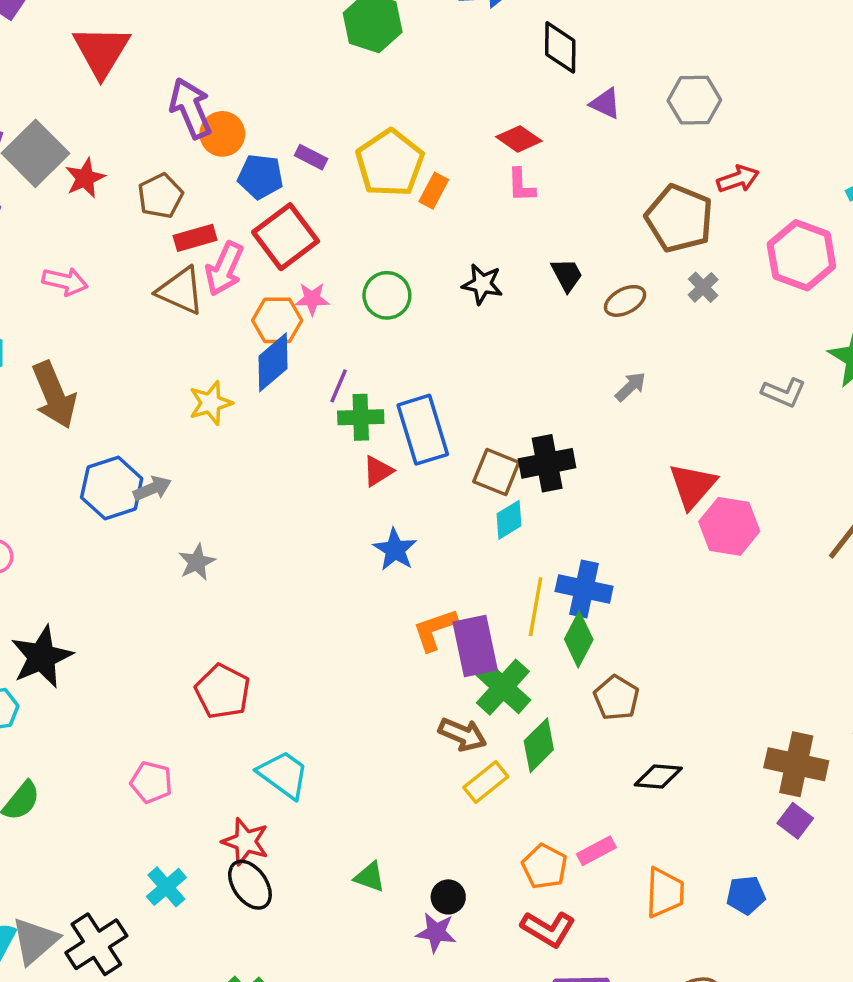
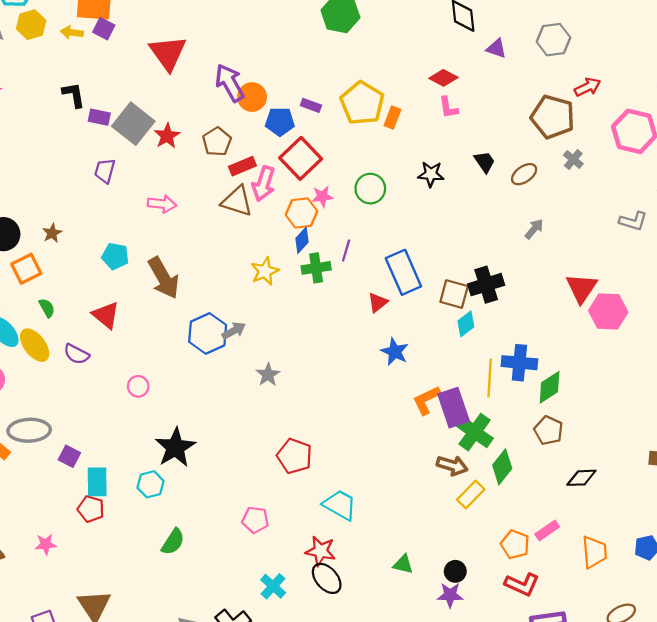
blue diamond: (273, 362) -> (302, 240), size x0.7
green cross: (361, 417) -> (316, 268), moved
green diamond: (579, 639) -> (550, 387), moved, turned 36

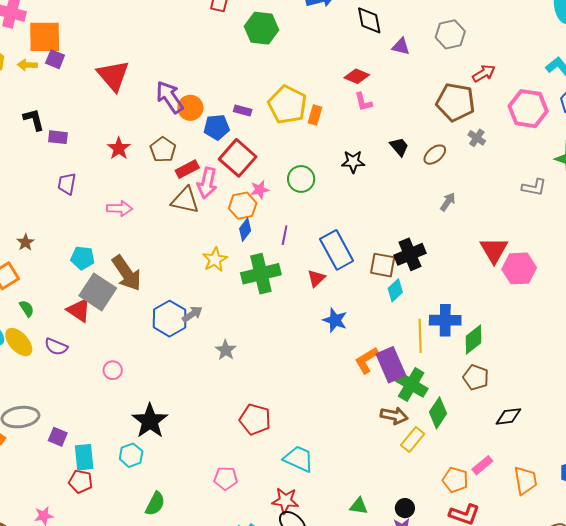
gray square: (133, 124) -> (98, 292), moved
green cross: (316, 268) -> (261, 274), moved, size x1.5

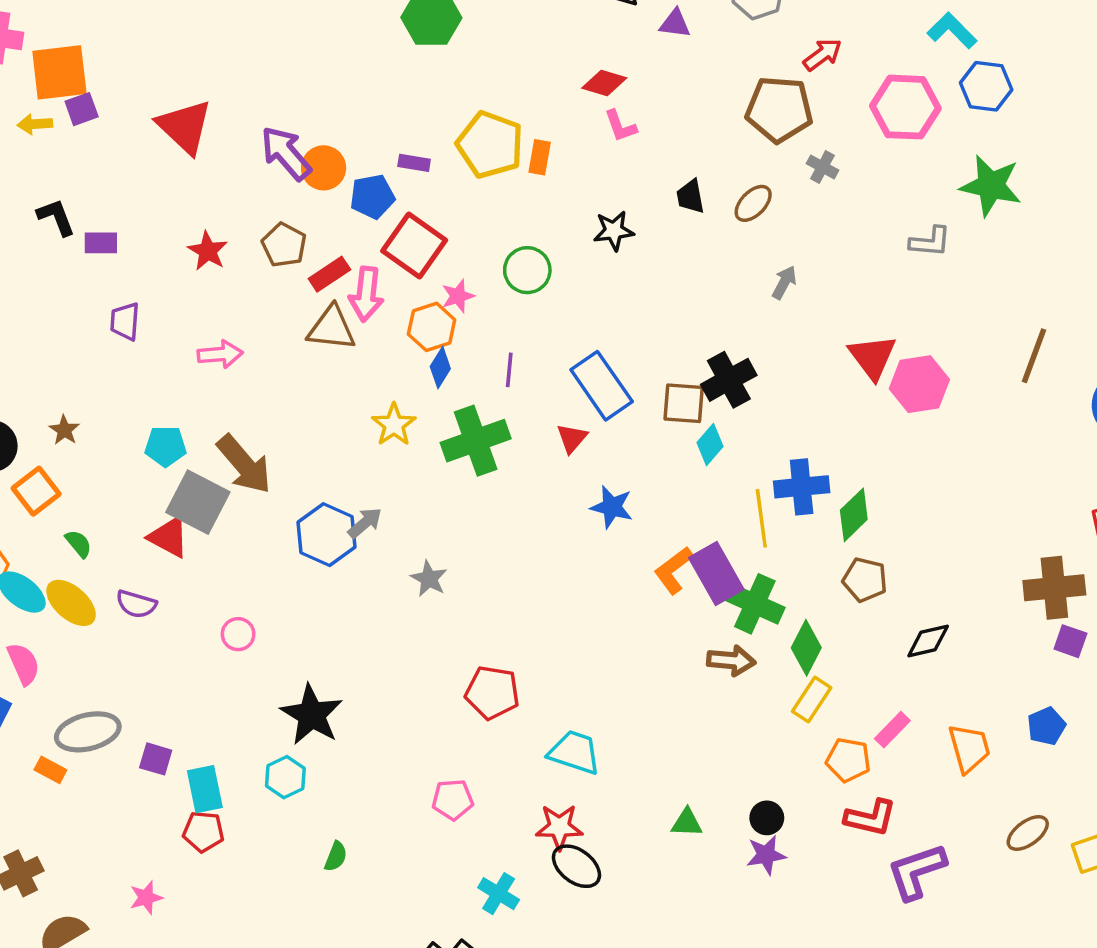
purple square: (55, 59) -> (82, 109), turned -36
black trapezoid: (399, 147) -> (690, 197), turned -145
yellow rectangle: (413, 439) -> (812, 700), moved
green semicircle: (155, 504) -> (336, 856), size x0.7

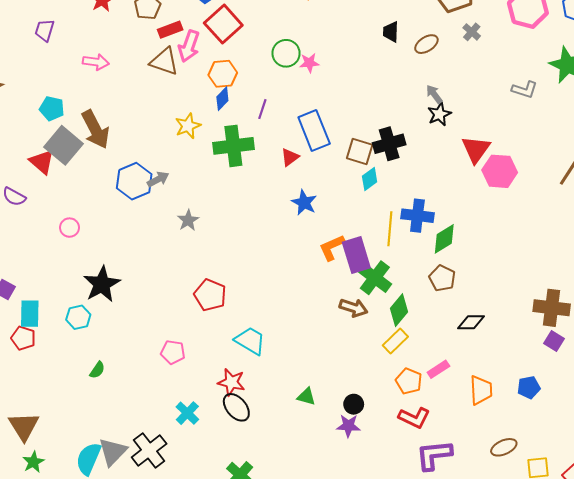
black star: (614, 231) -> (439, 114), moved, turned -30
gray arrow: (784, 282) -> (434, 94), turned -78
pink star: (458, 296) -> (309, 63), moved

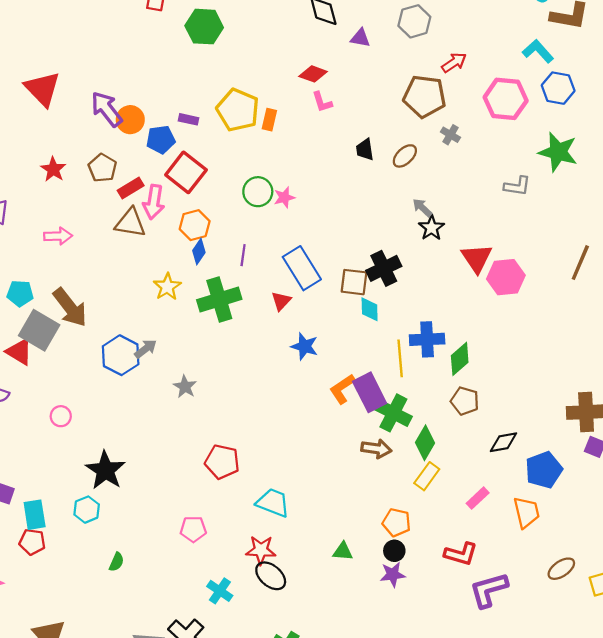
cyan diamond: (370, 179) -> (370, 309), turned -45
orange pentagon: (409, 381) -> (397, 522), moved
blue pentagon: (529, 387) -> (544, 470), moved, size x1.5

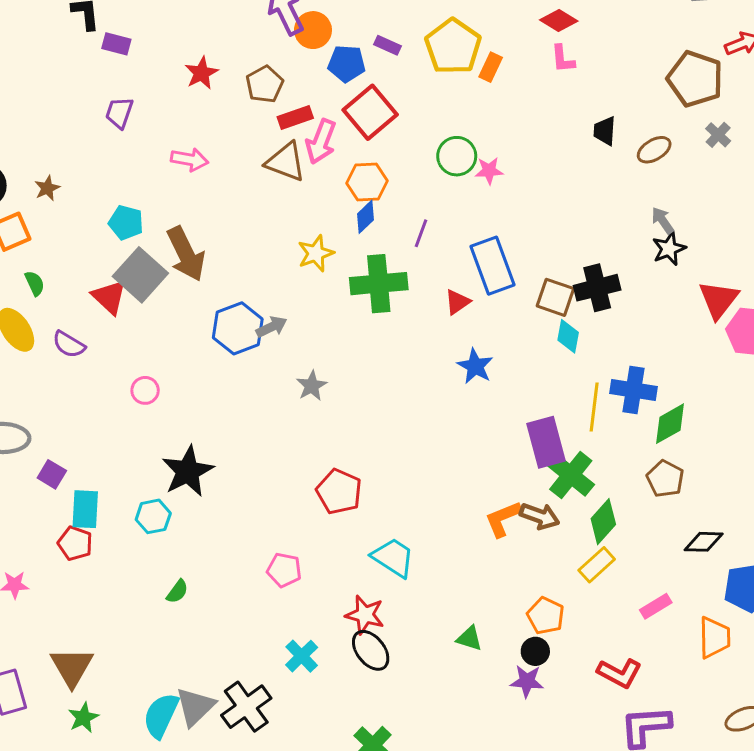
orange L-shape: (342, 389) -> (503, 519), moved

